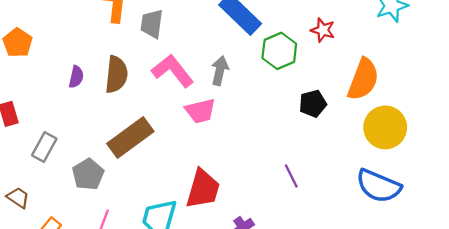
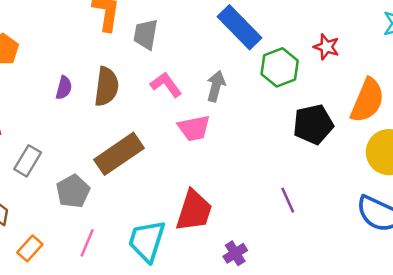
pink L-shape: (173, 71) -> (166, 85), size x0.7
black pentagon: (313, 104) -> (313, 124), size x1.4

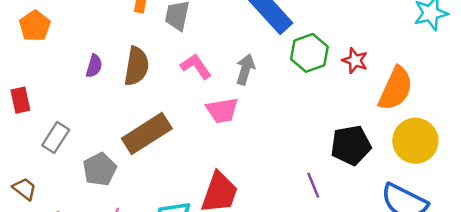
red star: (326, 47) -> (355, 61), moved
black pentagon: (313, 124) -> (351, 145), moved

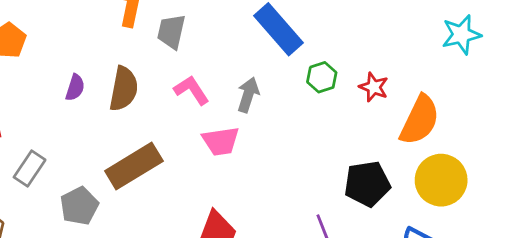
green hexagon: (309, 53) -> (322, 77), size x0.7

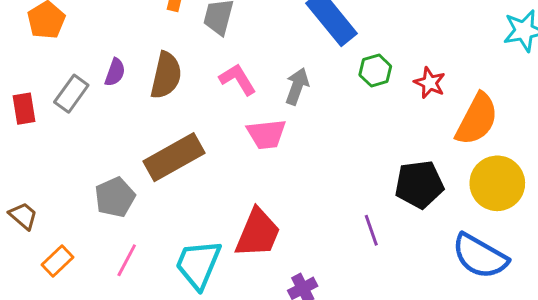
gray rectangle: (30, 169) -> (71, 94), moved

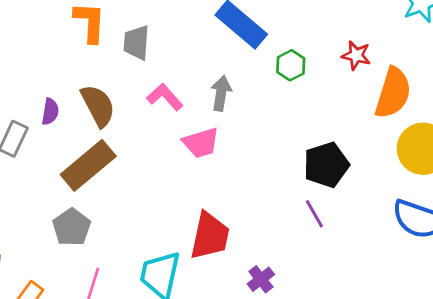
brown semicircle: (166, 75) -> (98, 106), turned -30
red star: (430, 83) -> (356, 55), moved
brown rectangle: (174, 157) -> (88, 165), moved
black pentagon: (419, 184) -> (326, 165), moved

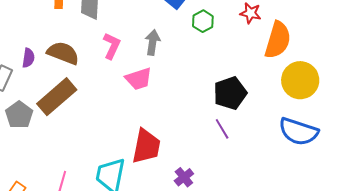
pink L-shape: (165, 97) -> (112, 46), turned 68
brown semicircle: (98, 106) -> (63, 53), turned -40
gray pentagon: (72, 227) -> (19, 115), moved

